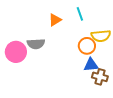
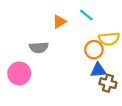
cyan line: (80, 14) -> (86, 15), turned -32
pink circle: (16, 52) -> (19, 73), moved

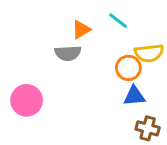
gray semicircle: (39, 47) -> (68, 53), moved
brown cross: (108, 83) -> (148, 128), moved

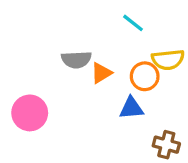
orange triangle: (81, 30) -> (101, 73), moved
blue triangle: (134, 96) -> (131, 108), moved

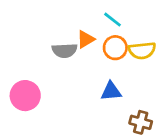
orange triangle: (101, 73) -> (86, 39), moved
orange circle: (145, 76) -> (115, 48), moved

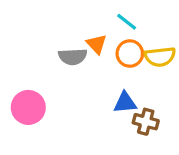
orange triangle: (86, 39) -> (96, 44), turned -42
brown cross: (141, 122) -> (146, 122), moved

